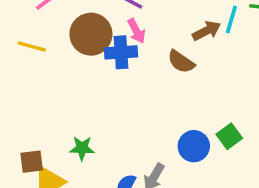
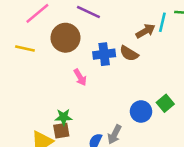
pink arrow: (136, 31) -> (80, 77), moved
blue cross: (121, 52) -> (104, 54), moved
brown square: (32, 162) -> (61, 131), moved

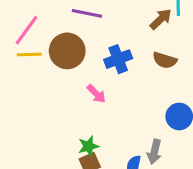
yellow line: (25, 48) -> (29, 54), moved
brown semicircle: (129, 53) -> (165, 60), moved

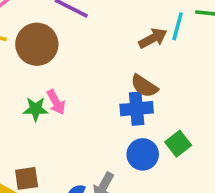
blue cross: (118, 59) -> (137, 109), moved
green star: (88, 146) -> (36, 109), moved

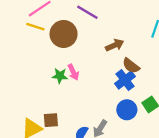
brown arrow: (153, 38) -> (115, 45), moved
blue cross: (137, 109) -> (125, 80), turned -36

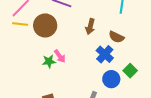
brown arrow: (115, 45) -> (90, 27), turned 140
brown semicircle: (131, 66) -> (116, 37), moved

